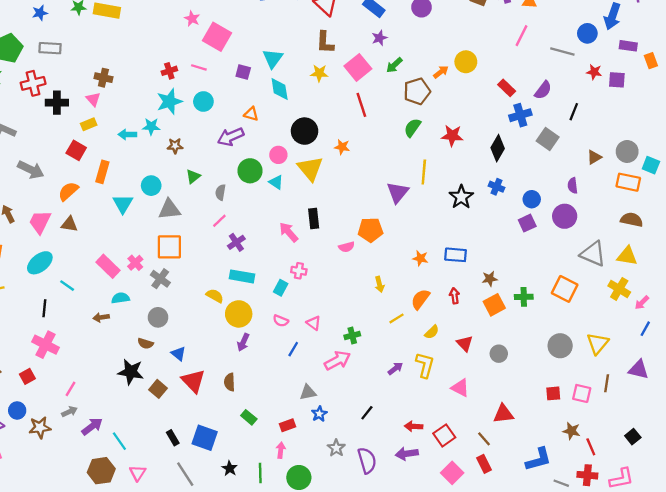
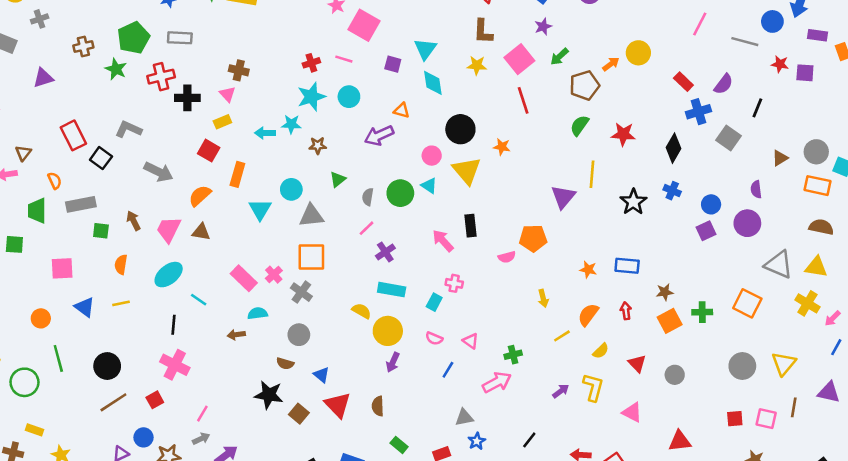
green circle: (250, 171) -> (400, 193), moved

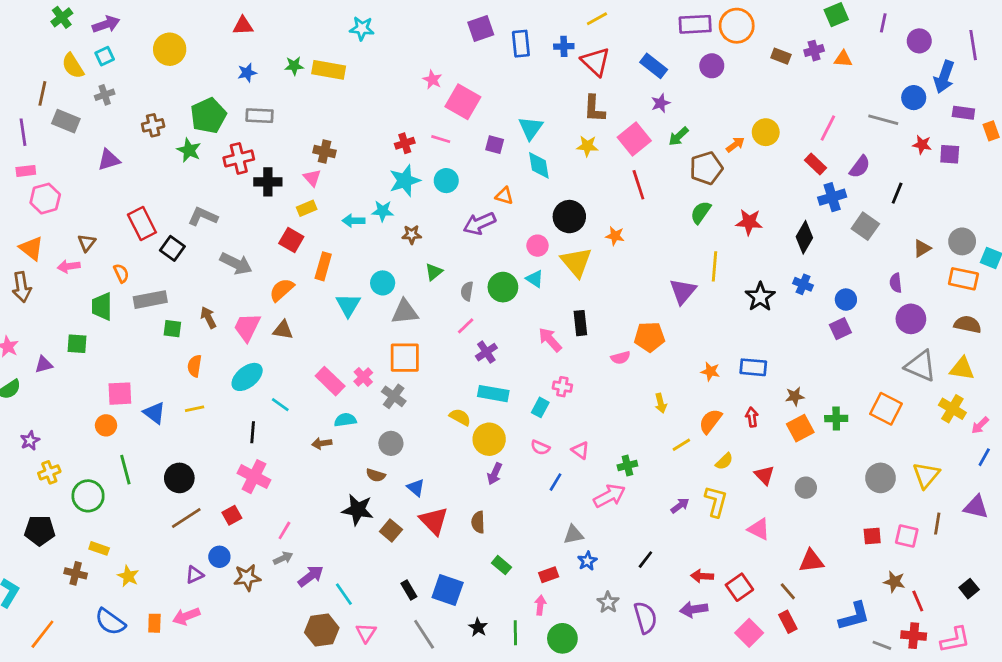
pink line: (700, 24) -> (828, 128), moved
purple circle: (747, 223) -> (911, 319), moved
pink square: (62, 268) -> (120, 394), moved

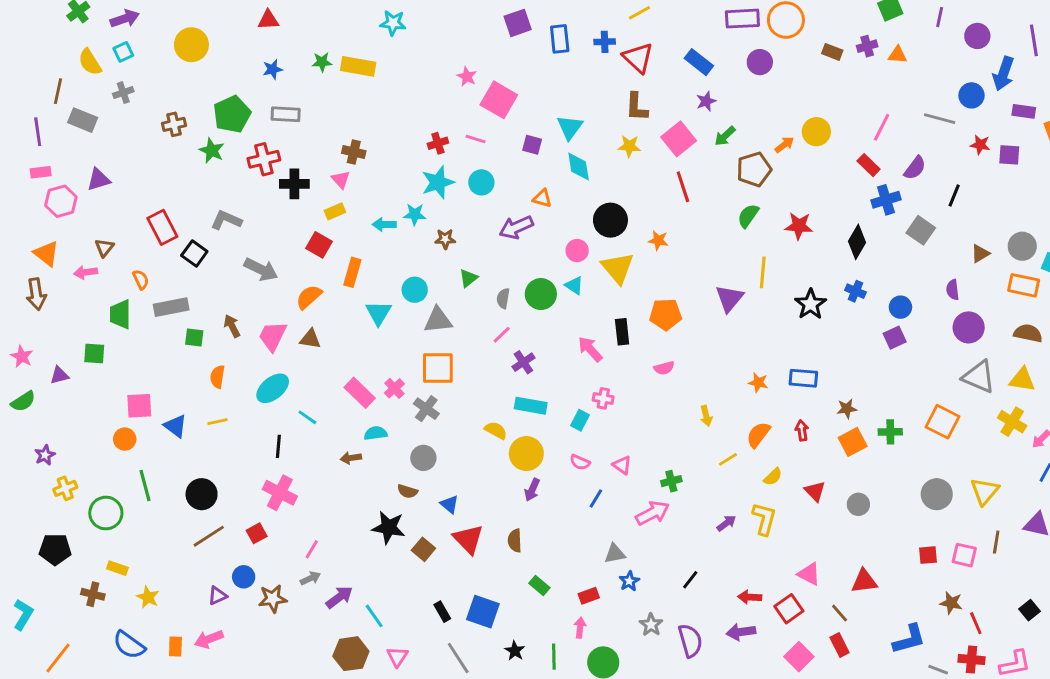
purple triangle: (109, 160) -> (99, 180), moved
orange pentagon: (650, 337) -> (666, 314), moved
pink triangle: (759, 529) -> (809, 574), moved

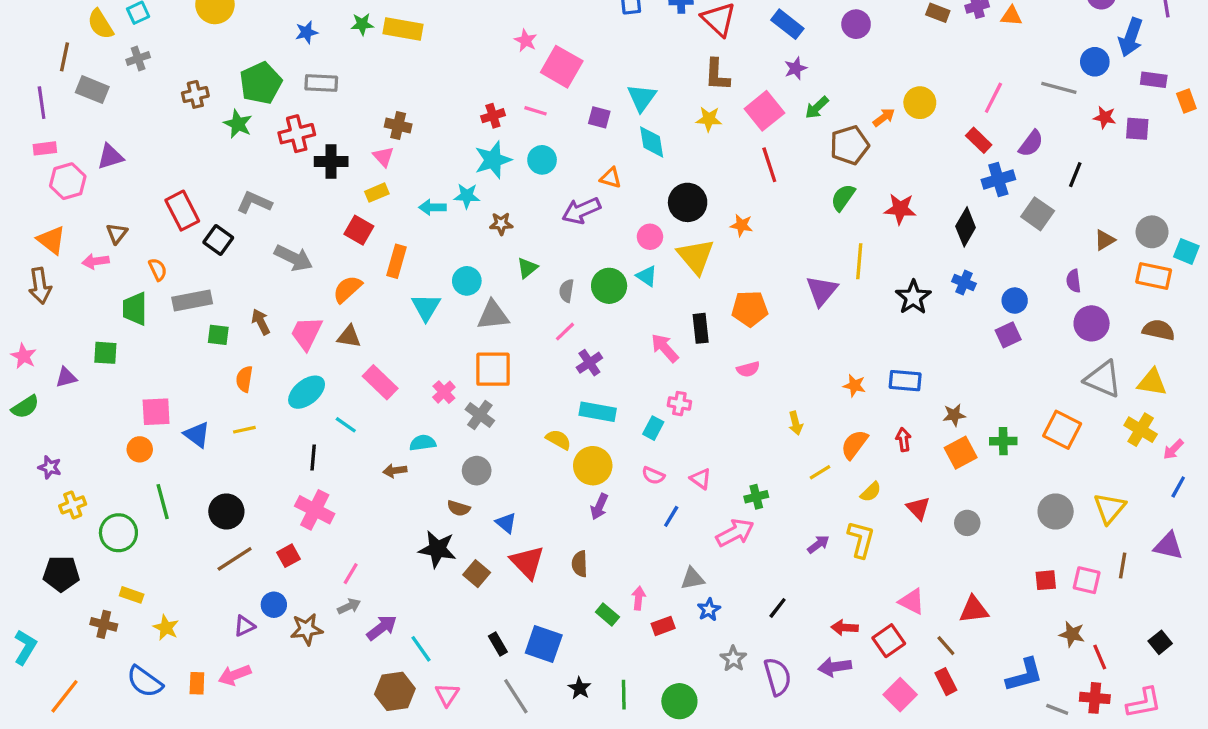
pink rectangle: (360, 393) -> (380, 382), moved
purple star: (45, 455) -> (50, 467), turned -30
pink arrow: (580, 628) -> (639, 598), moved

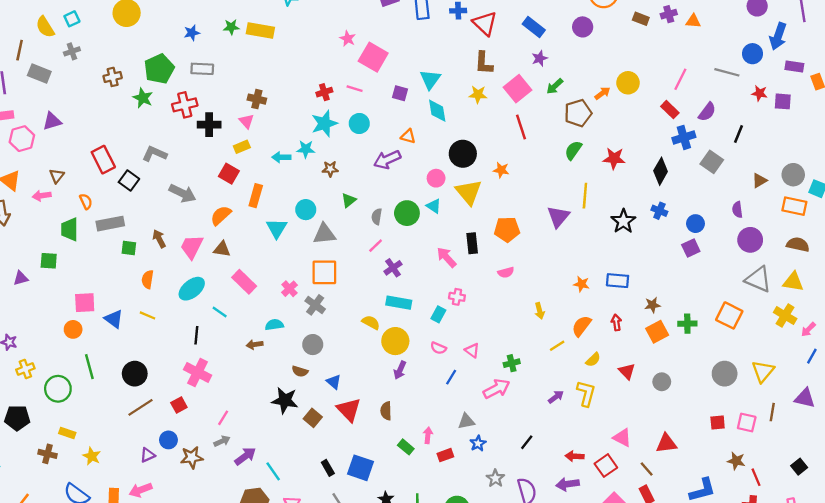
yellow line: (244, 430) -> (148, 315), turned 35

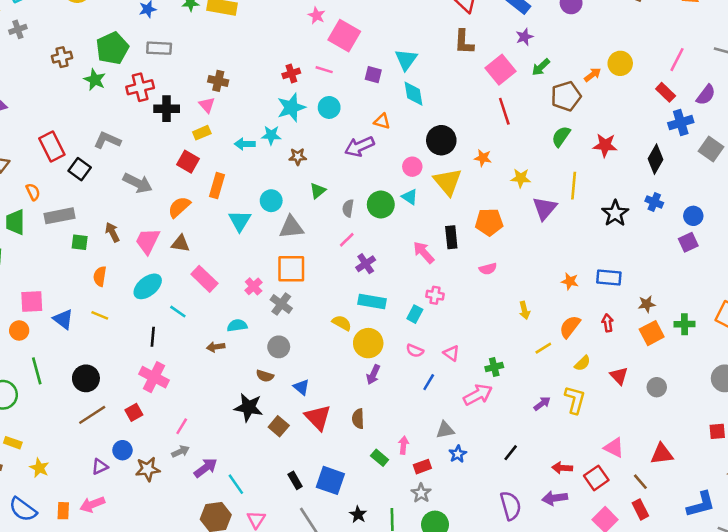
yellow star: (478, 94) -> (521, 178), moved
gray star: (495, 478) -> (421, 493), moved

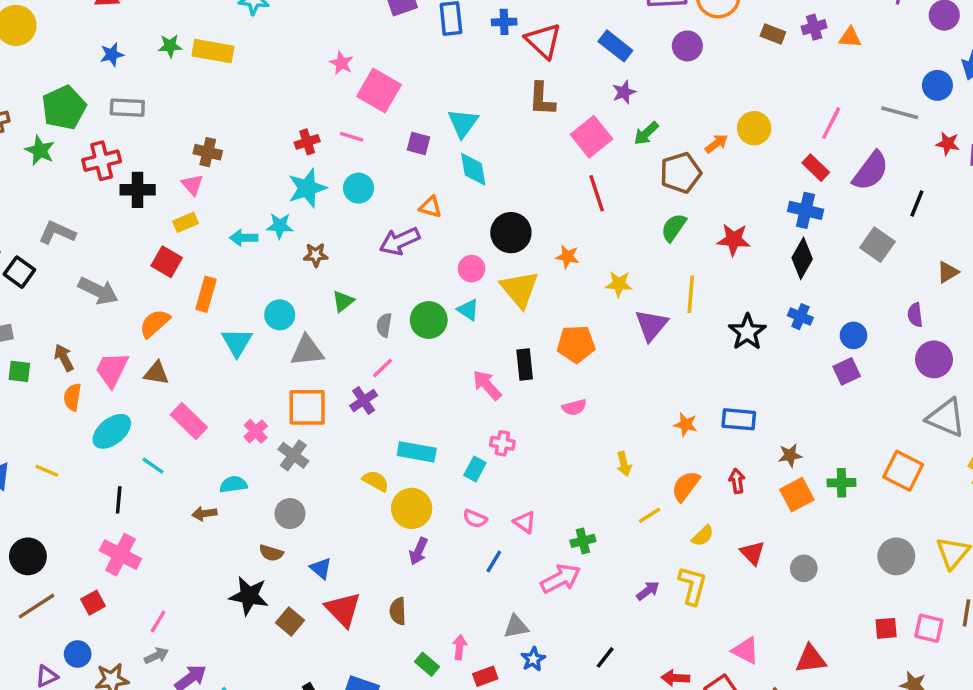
purple semicircle: (706, 95) -> (871, 171), size x1.4
blue cross: (681, 123) -> (806, 210), moved, turned 30
purple cross: (366, 264) -> (364, 400), moved
orange semicircle: (100, 276) -> (72, 397), moved

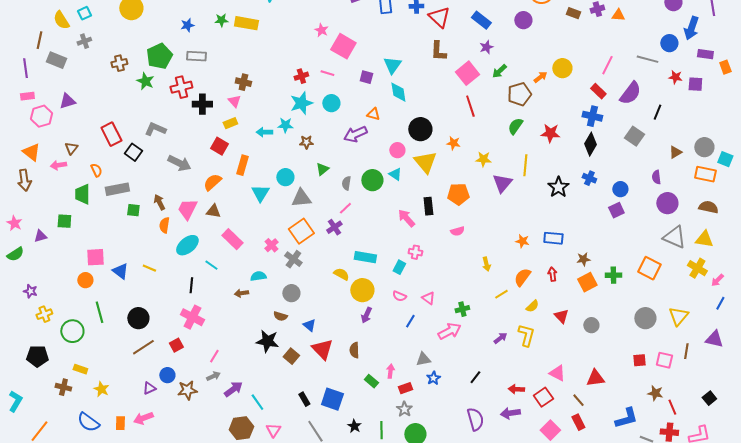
orange square: (307, 407) -> (301, 231), turned -35

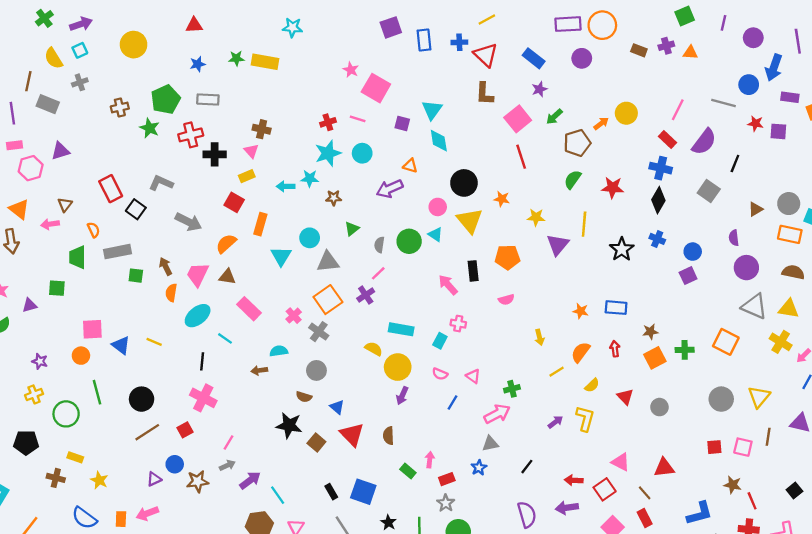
purple star: (30, 291) -> (40, 361), moved
gray triangle: (423, 359) -> (490, 444), moved

